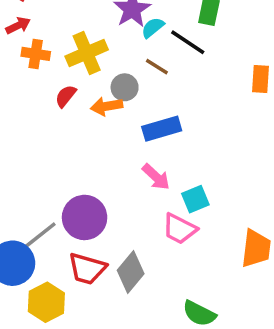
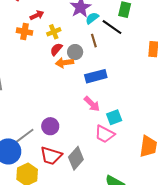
red arrow: (18, 26) -> (37, 15), moved
yellow cross: (87, 53) -> (54, 32), size x0.6
brown line: (157, 67) -> (94, 41), turned 40
red semicircle: (66, 96) -> (56, 49), moved
purple circle: (85, 217) -> (50, 126), size x0.7

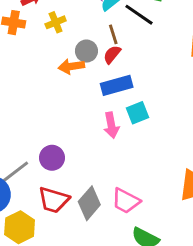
red semicircle: (56, 49) -> (112, 54), moved
pink arrow: (92, 104) -> (111, 125), turned 36
cyan square: (114, 117) -> (138, 113), moved
pink trapezoid: (105, 134) -> (126, 201), moved

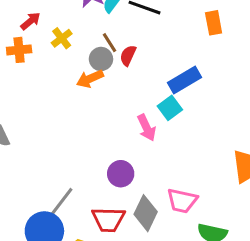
brown line: (113, 34) -> (109, 43), moved
blue rectangle: (117, 85) -> (184, 80), moved
purple circle: (52, 158) -> (121, 174), moved

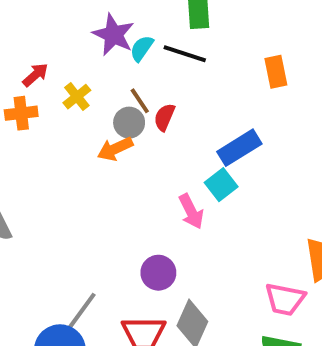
pink trapezoid: (182, 201) -> (285, 299), moved

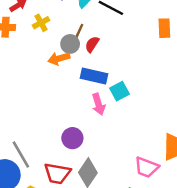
brown line: (140, 101) -> (79, 32), turned 49
blue rectangle: (239, 148) -> (94, 76), moved, turned 35
gray line: (80, 313) -> (21, 155), turned -76

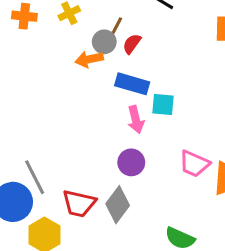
cyan square: (120, 91) -> (163, 105), turned 30
purple circle: (72, 138) -> (131, 162), moved
pink trapezoid: (147, 167) -> (194, 164), moved

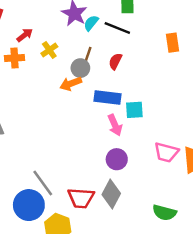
red semicircle: (132, 44) -> (115, 61), moved

